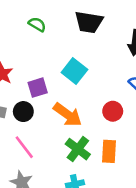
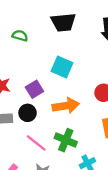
orange arrow: (68, 115) -> (66, 106), turned -30
green cross: (78, 149) -> (66, 140), moved

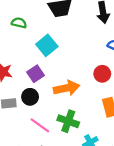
cyan square: (62, 67) -> (47, 45), moved, turned 30

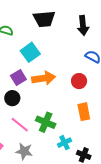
orange arrow: (67, 88) -> (44, 78), moved

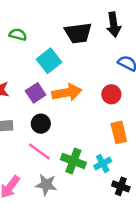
black trapezoid: (44, 19) -> (78, 33), moved
black circle: (12, 98) -> (41, 124), moved
green cross: (46, 122) -> (73, 161), moved
cyan cross: (65, 143) -> (103, 163), moved

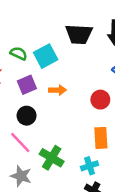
green semicircle: (18, 35) -> (19, 53), moved
orange arrow: (67, 92) -> (58, 90), size x0.6
cyan cross: (103, 163) -> (90, 166), moved

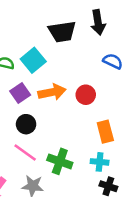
orange arrow: (58, 90) -> (52, 92), size x1.5
red circle: (100, 100) -> (86, 95), moved
cyan cross: (90, 166) -> (100, 162), turned 35

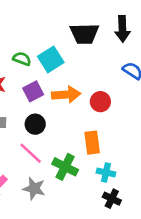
orange rectangle: (105, 132) -> (92, 143), moved

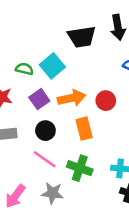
orange rectangle: (92, 143) -> (84, 129), moved

